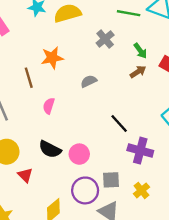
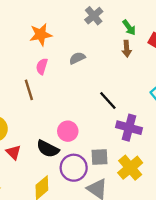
brown arrow: (138, 72) -> (127, 49), turned 119
brown line: (29, 78) -> (29, 90), moved
pink semicircle: (49, 106) -> (42, 66), moved
black semicircle: (50, 149) -> (48, 149), moved
yellow cross: (141, 190) -> (130, 168), size x1.5

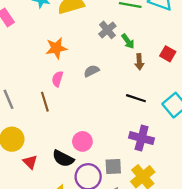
green arrow: (129, 27) -> (128, 41), moved
black line: (108, 101) -> (136, 98), moved, turned -30

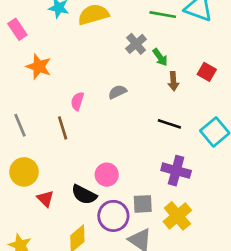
orange star: (56, 48) -> (39, 67), moved, turned 30

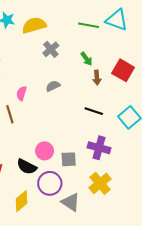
gray cross: (136, 44) -> (51, 49), moved
red square: (207, 72) -> (123, 70), size x1.5
gray square: (143, 204) -> (69, 159), moved

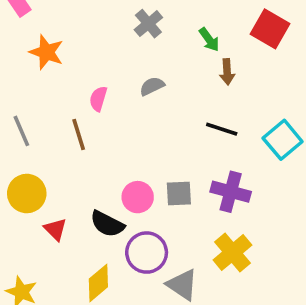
red square: (123, 70) -> (270, 29), moved
gray square: (69, 159) -> (179, 193), moved

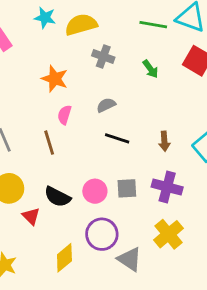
gray cross: (148, 24) -> (103, 57), turned -30
orange star: (46, 52) -> (55, 79), moved
brown arrow: (227, 72) -> (164, 141), moved
black line: (222, 129) -> (117, 138), moved
black semicircle: (107, 224) -> (57, 197), moved

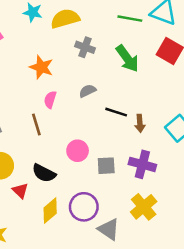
green arrow: (150, 69) -> (127, 58), size x1.6
black line: (117, 138) -> (116, 112), moved
pink circle: (95, 191) -> (78, 151), moved
yellow diamond: (64, 258) -> (50, 211), moved

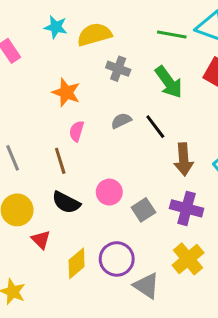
black line: (116, 112) -> (155, 127), moved, turned 35
brown arrow: (140, 123) -> (184, 159), size x1.5
gray square: (106, 166) -> (143, 210), turned -30
black semicircle: (44, 173) -> (66, 202), moved

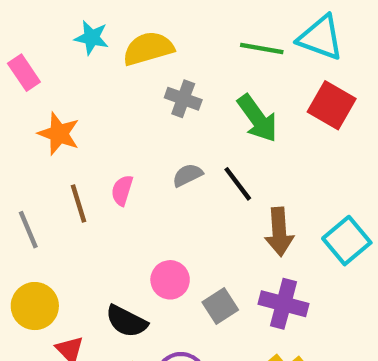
orange star: (66, 92) -> (59, 134), moved
brown line: (60, 161) -> (78, 203), moved
black semicircle: (66, 202) -> (126, 321), moved

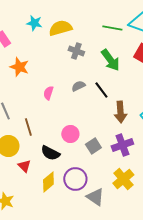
brown line: (78, 203) -> (28, 127), moved
purple cross: (284, 304) -> (122, 145), turned -35

